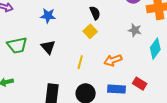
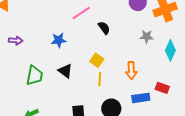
yellow square: (90, 31) -> (97, 60), moved
green trapezoid: (17, 45) -> (34, 76), turned -55
orange arrow: (113, 60) -> (131, 70), turned -60

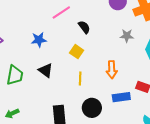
yellow square: (97, 60) -> (77, 52), moved

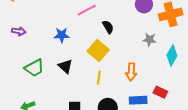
yellow square: (77, 52) -> (98, 51), size x1.5
green trapezoid: (15, 75) -> (34, 68), turned 45

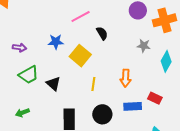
purple arrow: (19, 31) -> (20, 48), moved
yellow square: (98, 51) -> (80, 56), moved
black triangle: (65, 66) -> (53, 84), moved

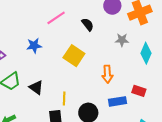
black semicircle: (102, 33) -> (88, 24), moved
yellow square: (80, 56) -> (74, 56), moved
yellow line: (93, 84) -> (64, 98), moved

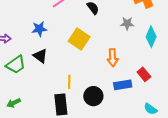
black triangle: (36, 88) -> (40, 56), moved
red rectangle: (139, 91) -> (144, 74), turned 32

